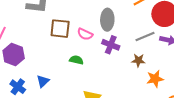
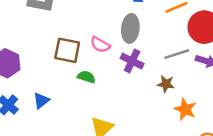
brown square: (60, 29) -> (67, 50), moved
orange star: (155, 79) -> (185, 109), turned 30

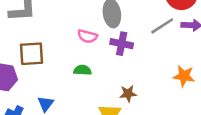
brown square: (67, 50) -> (32, 54), moved
brown star: (166, 84) -> (128, 94), moved

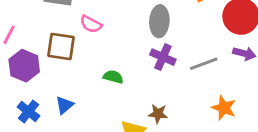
gray line: (162, 26) -> (204, 64), moved
pink semicircle: (87, 36) -> (91, 24), moved

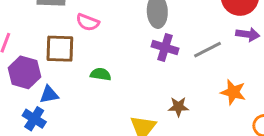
green semicircle: (113, 77) -> (101, 74), moved
blue triangle: (65, 105) -> (49, 95), moved, turned 36
brown star: (158, 114) -> (178, 107), moved

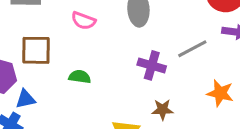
pink semicircle: (88, 22) -> (84, 21), moved
purple cross: (165, 47) -> (152, 65), moved

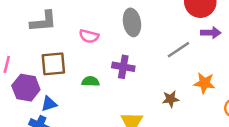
purple cross: (152, 65) -> (123, 67), moved
brown star: (163, 110) -> (171, 99), moved

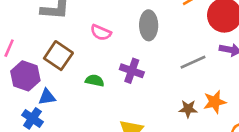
brown square: (53, 64) -> (58, 56), turned 30
orange star: (204, 83) -> (215, 102), turned -30
brown star: (171, 99) -> (188, 109), moved

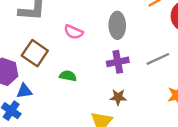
purple cross: (132, 71) -> (118, 62), moved, turned -30
brown star: (188, 109) -> (118, 97), moved

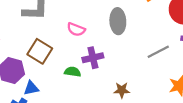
purple cross: (118, 62) -> (93, 58), moved

